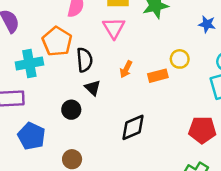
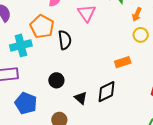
orange arrow: (126, 69) -> (137, 14), moved
orange rectangle: (158, 76) -> (123, 62), moved
black triangle: (93, 88) -> (81, 98), moved

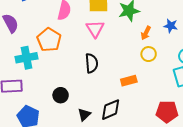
black semicircle: (65, 40) -> (92, 63), moved
black triangle: (81, 98) -> (84, 114), turned 32

